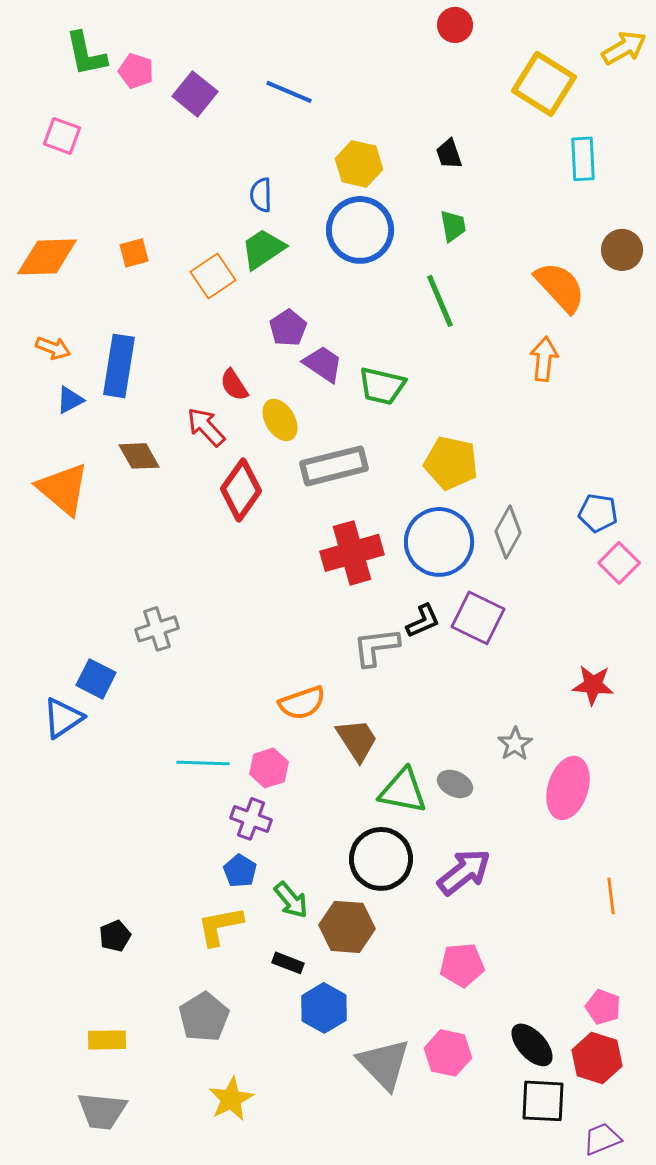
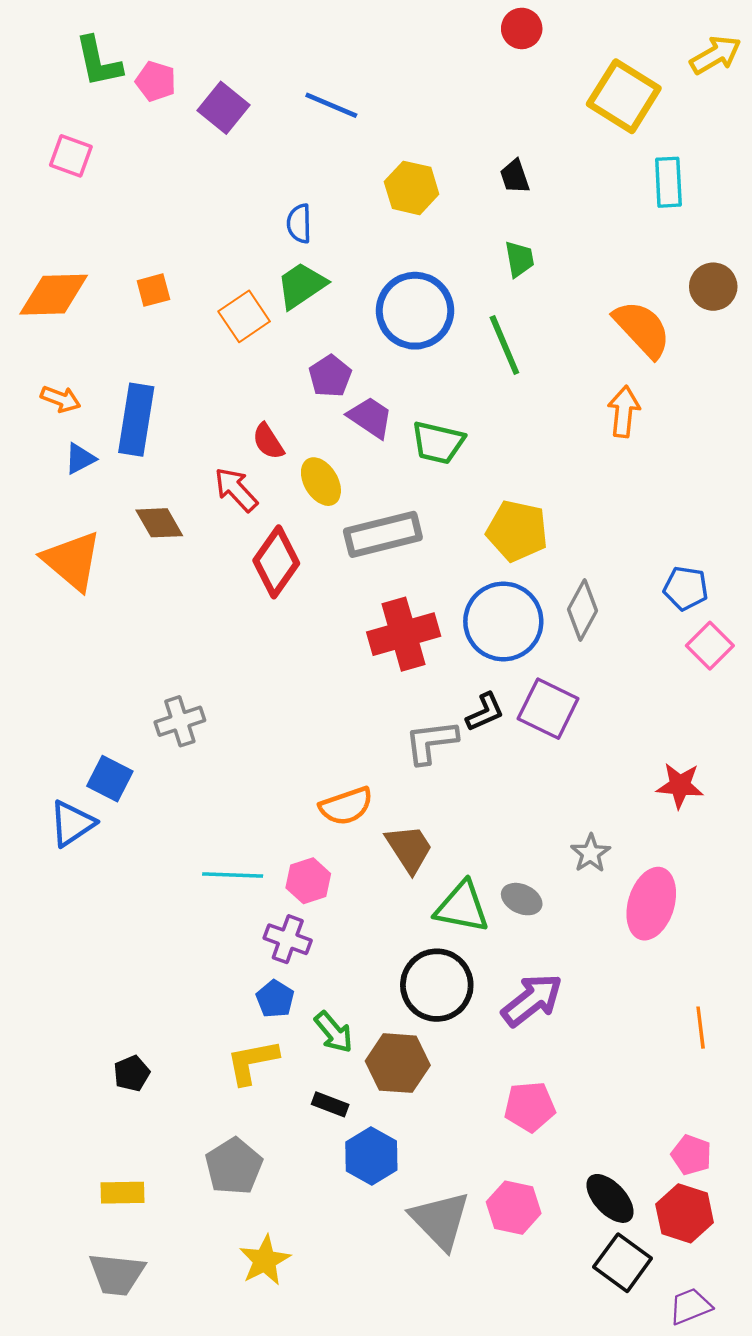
blue circle: (360, 230) -> (415, 311), moved
black square: (543, 1101) -> (623, 1263), turned 33

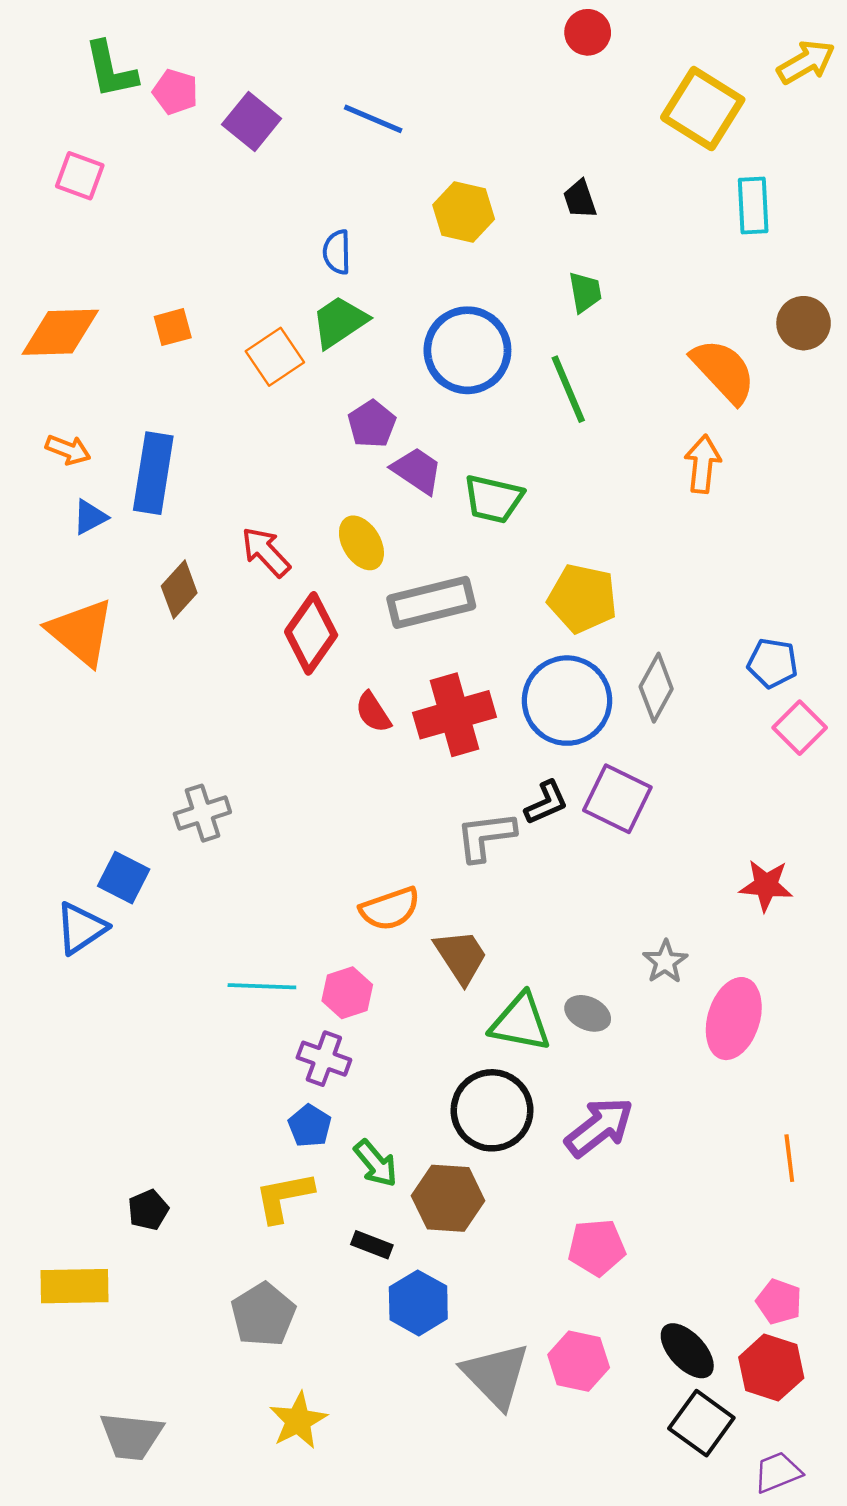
red semicircle: (268, 441) -> (373, 712), moved
brown diamond: (159, 523) -> (179, 589), turned 72
yellow rectangle: (123, 1193) -> (74, 1286), moved, size x1.4

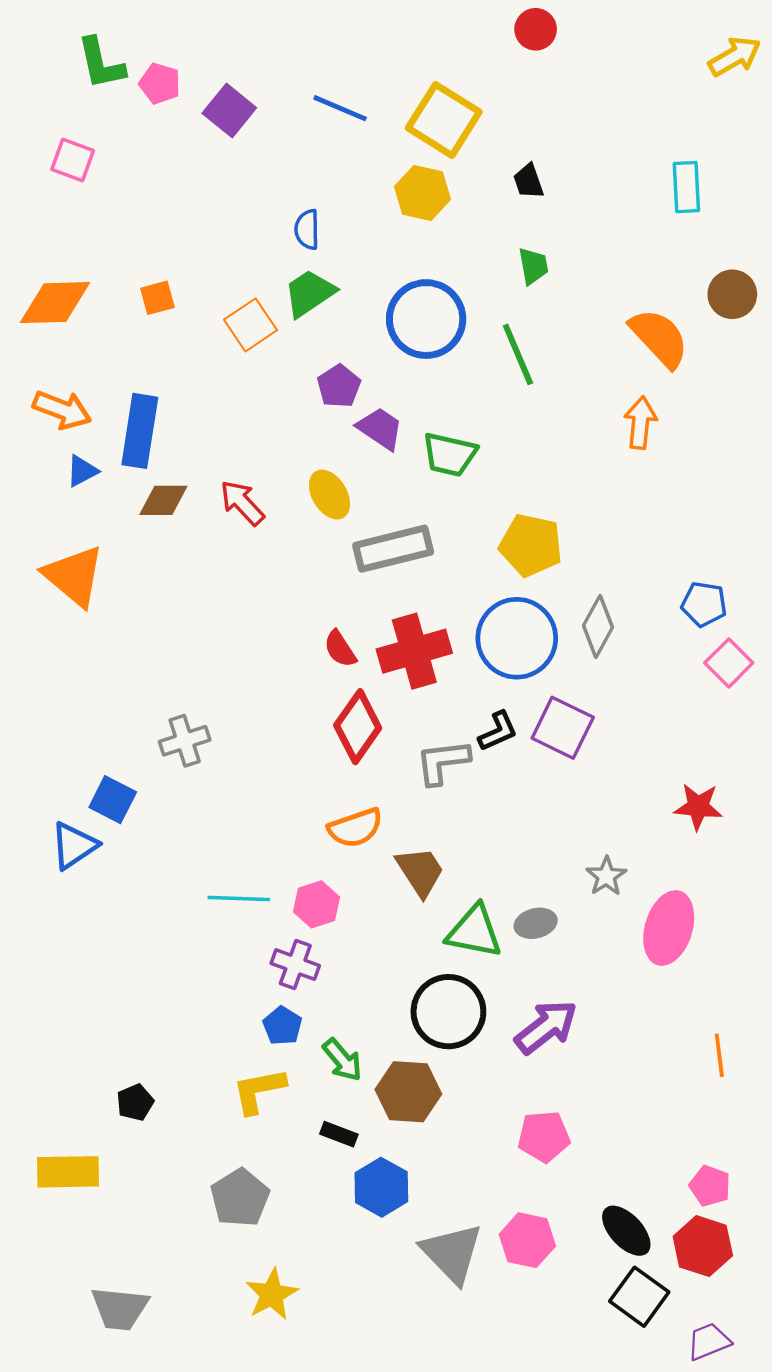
yellow square: (703, 109) -> (444, 120), moved
orange arrow: (68, 450) -> (62, 410), size x1.4
brown diamond: (179, 589) -> (163, 500), moved, turned 48
red diamond: (311, 633) -> (358, 727), moved
gray ellipse: (588, 1013) -> (536, 923), turned -39

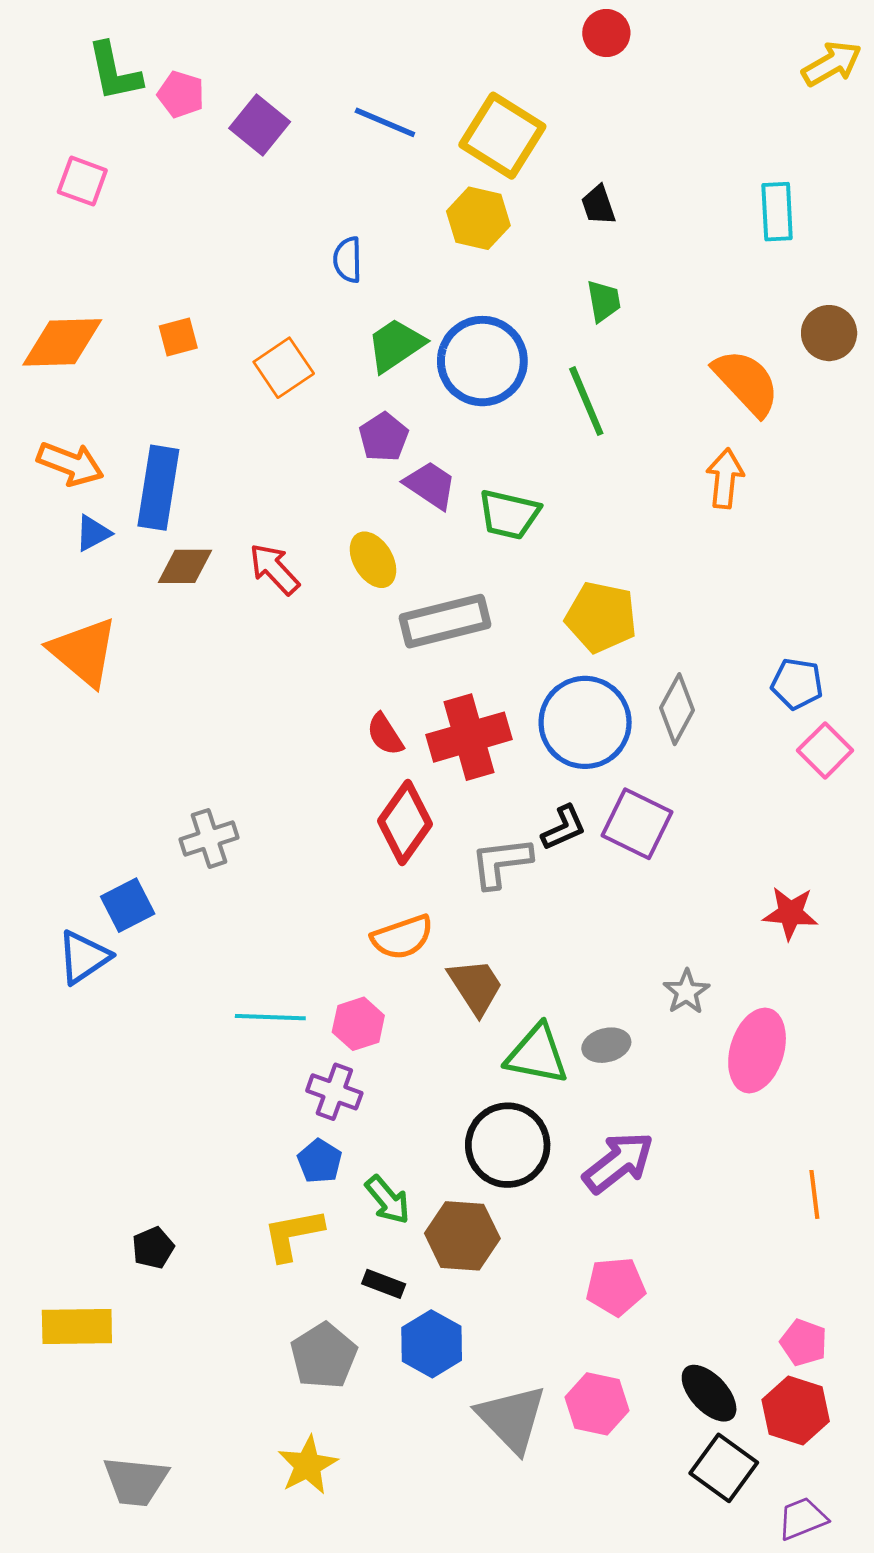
green trapezoid: (309, 293) -> (396, 345), moved
blue square: (113, 800) -> (128, 905), turned 36
gray pentagon: (240, 1198) -> (324, 1356), moved

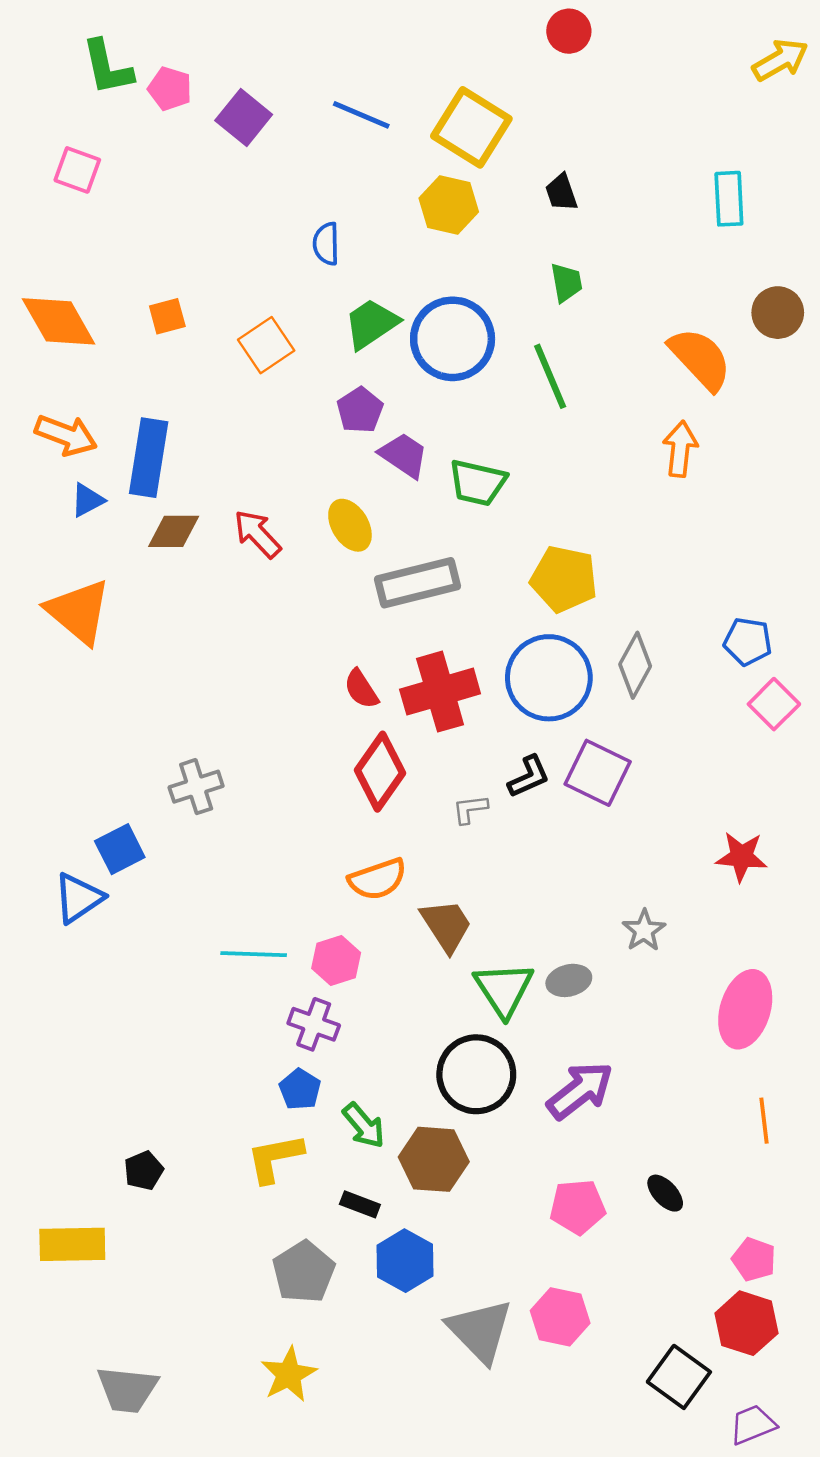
orange diamond: (62, 342) -> (59, 321), turned 62
gray L-shape: (501, 862) -> (470, 809), size x0.6
pink ellipse: (757, 1050) -> (745, 1009), moved
green triangle: (537, 1054) -> (504, 989), turned 46
black ellipse: (709, 1393) -> (665, 1193), moved, size x0.7

